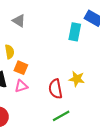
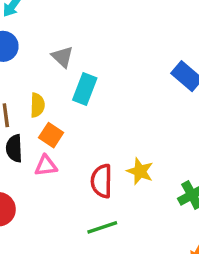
cyan rectangle: (75, 32) -> (85, 89), moved

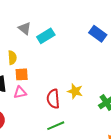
cyan rectangle: (85, 89) -> (46, 36), moved, turned 42
orange square: (51, 135) -> (22, 74), turned -32

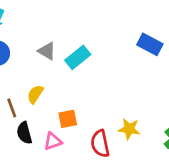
yellow semicircle: (12, 58) -> (35, 94), turned -136
orange square: (22, 74) -> (68, 119), moved

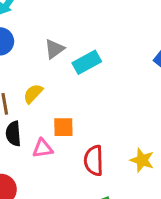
gray triangle: (47, 51) -> (54, 49), turned 42
yellow star: (129, 129) -> (142, 160), moved

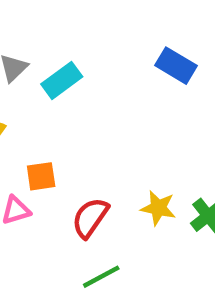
red semicircle: (94, 161) -> (90, 218), turned 44

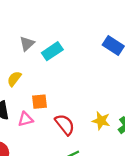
red semicircle: (90, 218) -> (65, 125), turned 105

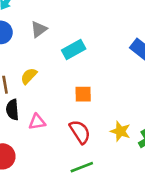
gray triangle: (27, 44) -> (39, 29), moved
orange square: (40, 102) -> (83, 94), moved

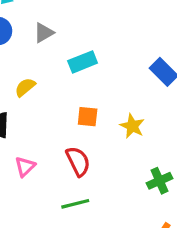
pink triangle: (37, 122) -> (25, 167), moved, turned -42
yellow star: (120, 131) -> (132, 126), moved

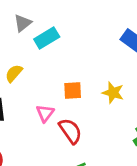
cyan rectangle: (83, 62) -> (47, 38), moved
pink triangle: (25, 167) -> (45, 113), moved

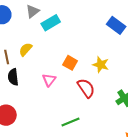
orange square: (73, 91) -> (70, 63), turned 32
red semicircle: (70, 131) -> (86, 88), moved

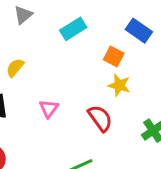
cyan rectangle: (51, 23) -> (73, 29), moved
orange square: (70, 63) -> (114, 56), moved

